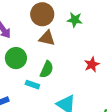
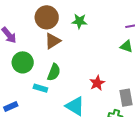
brown triangle: (47, 38) -> (53, 41), turned -42
red star: (92, 65) -> (97, 83), moved

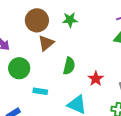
green semicircle: (54, 72) -> (69, 66), moved

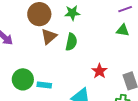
green semicircle: (69, 66) -> (71, 42), moved
green circle: (19, 68) -> (23, 79), moved

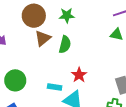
red star: (99, 71) -> (79, 75), moved
cyan rectangle: (44, 85) -> (55, 87), moved

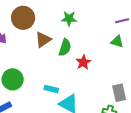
brown circle: (34, 16) -> (23, 18), moved
red star: (79, 75) -> (83, 62), moved

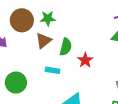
green star: (69, 19) -> (48, 18), moved
cyan rectangle: (51, 89) -> (53, 70), moved

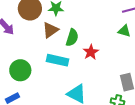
cyan rectangle: (53, 70) -> (58, 60), size x1.5

